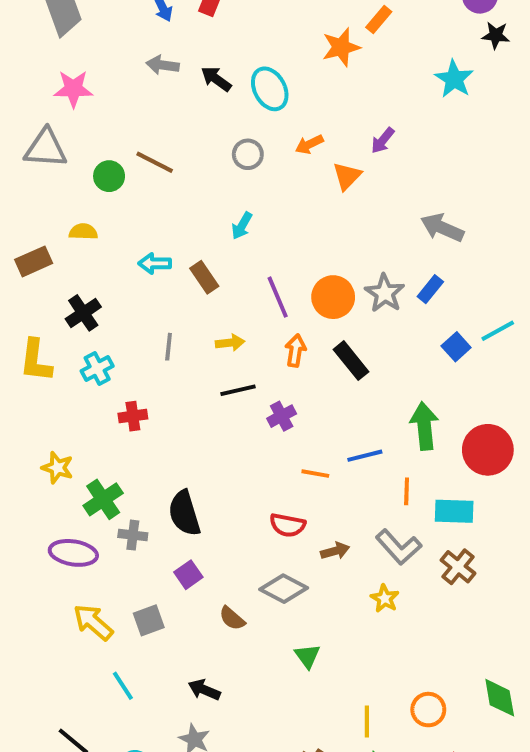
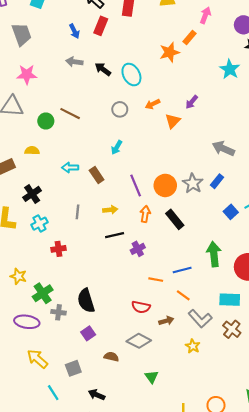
orange line: (407, 491) -> (183, 295), moved, turned -56
brown semicircle: (232, 618) -> (111, 357), turned 152
gray square: (149, 620) -> (73, 368), moved

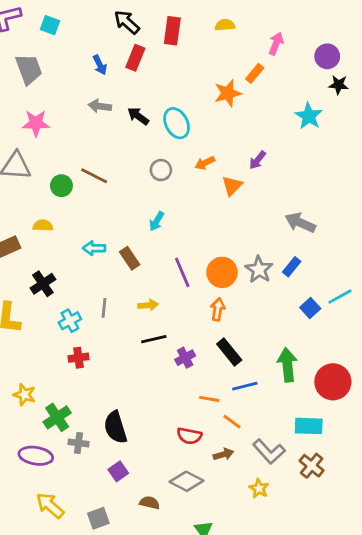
orange arrow: (145, 214) -> (218, 309), moved
black rectangle: (175, 219) -> (229, 352), moved
cyan cross: (39, 224) -> (70, 321), moved
orange line: (183, 295) -> (232, 422), moved

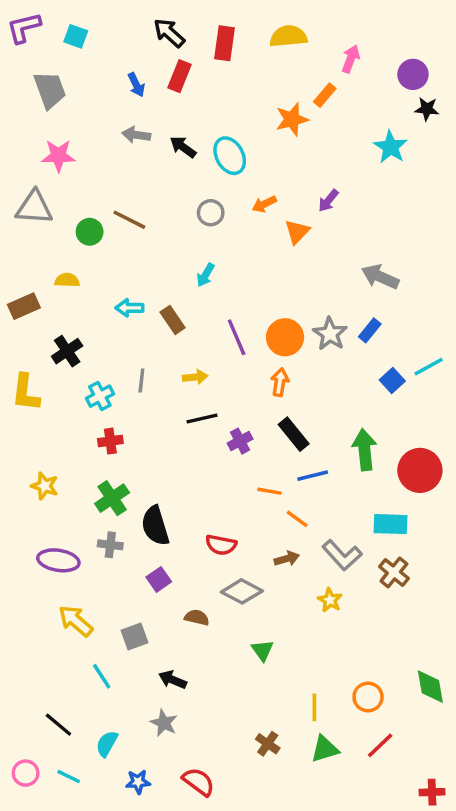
yellow semicircle: (225, 25) -> (288, 36), size x1.5
green cross: (57, 417) -> (112, 498), moved
red semicircle: (189, 436) -> (221, 545), moved

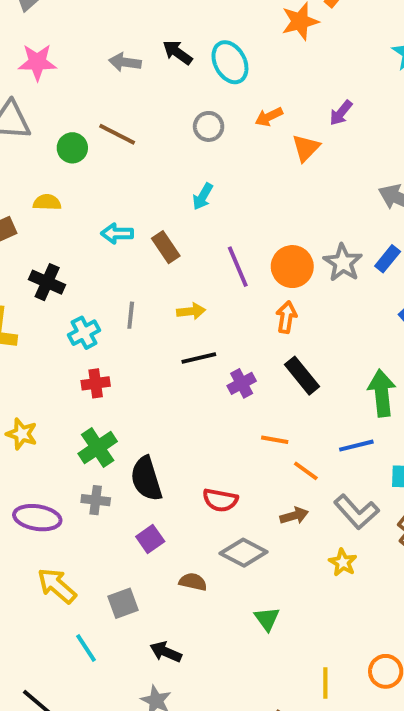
gray arrow: (136, 135) -> (125, 62), moved
black cross: (67, 351) -> (47, 282), turned -32
blue line: (313, 476) -> (356, 446), moved

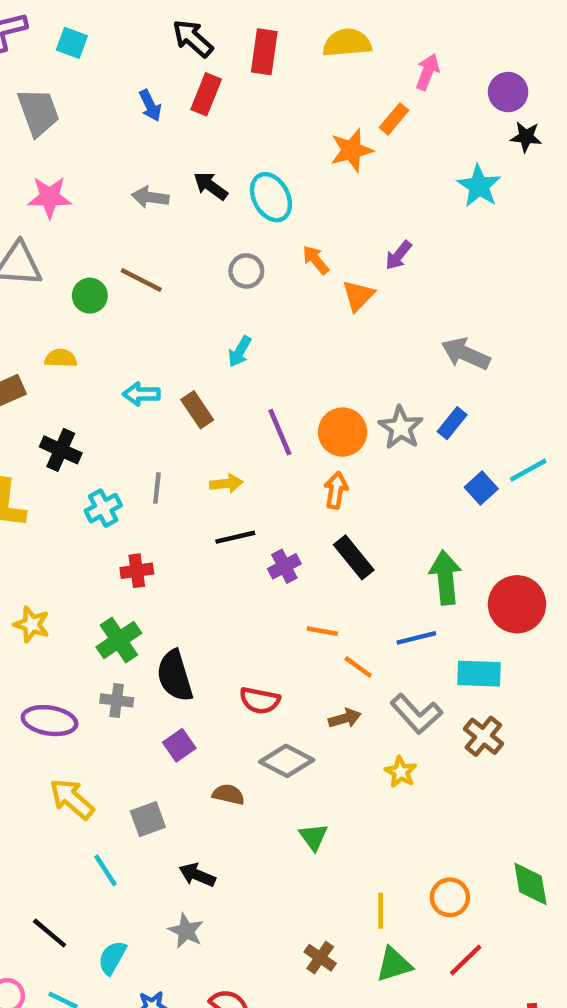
orange arrow: (269, 117) -> (316, 260), turned 76
red cross: (96, 383) -> (137, 571), moved

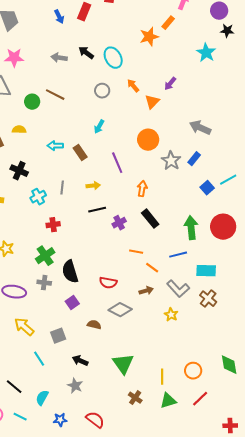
orange circle: (343, 432) -> (148, 140), moved
red circle: (517, 604) -> (223, 227), moved
green triangle: (313, 837) -> (123, 364), moved, size x1.6

